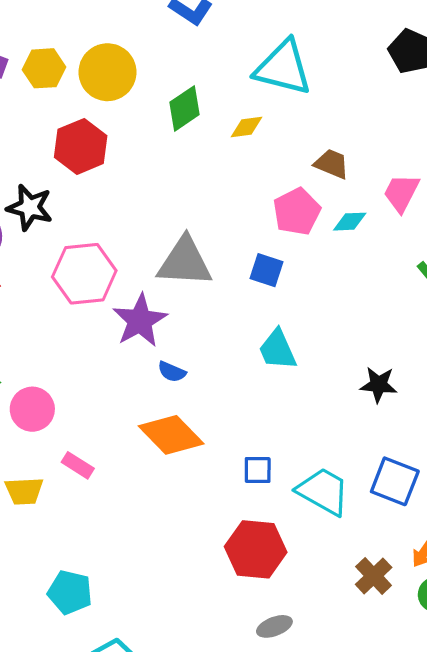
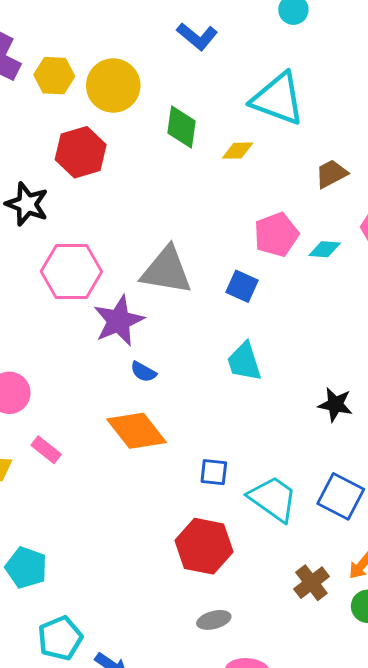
green diamond: (184, 108) -> (182, 127), turned -54
brown trapezoid: (332, 164) -> (331, 174), moved, turned -56

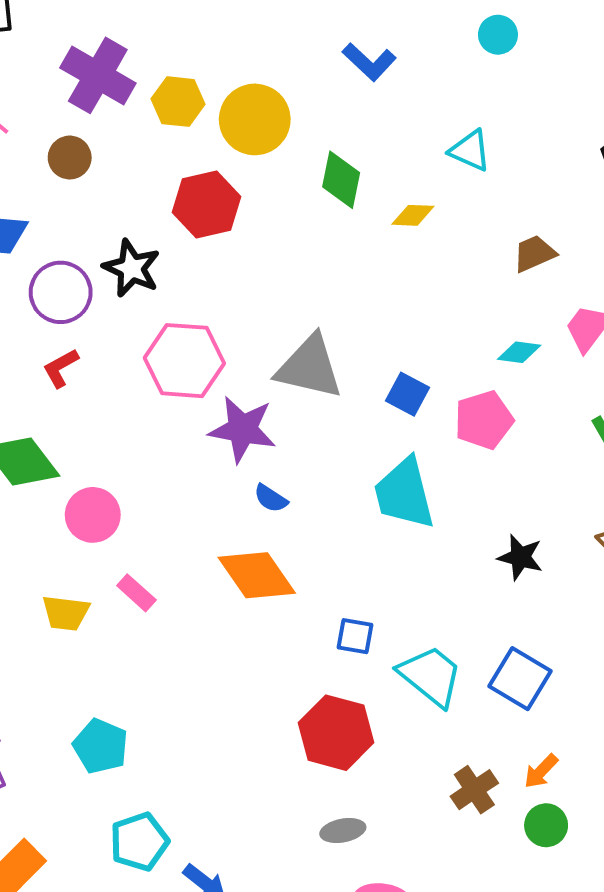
cyan triangle: (278, 99) -> (470, 151), size x0.6
pink pentagon: (276, 235) -> (484, 420), moved
purple star: (119, 321) -> (242, 429), turned 30
cyan trapezoid: (244, 362) -> (404, 493), size x1.4

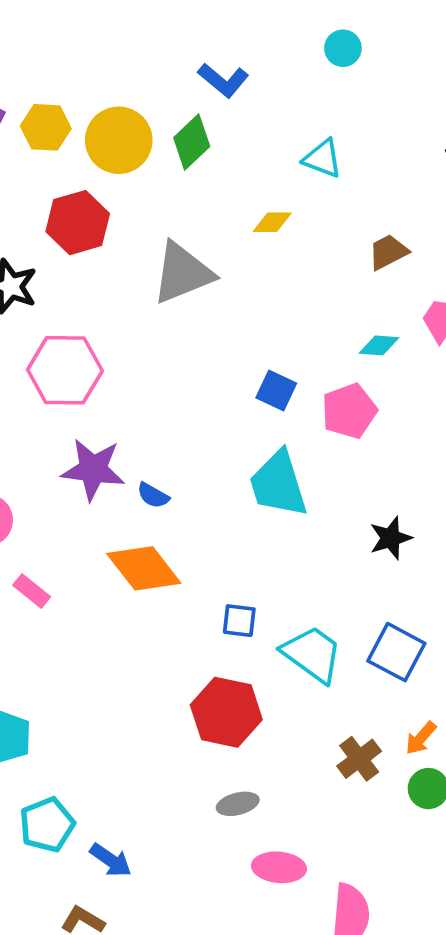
green diamond: (341, 180) -> (192, 142), moved, turned 38
gray triangle: (309, 367) -> (183, 273), moved, turned -32
purple star: (242, 429) -> (93, 469), moved
black star: (520, 557) -> (391, 538), turned -30

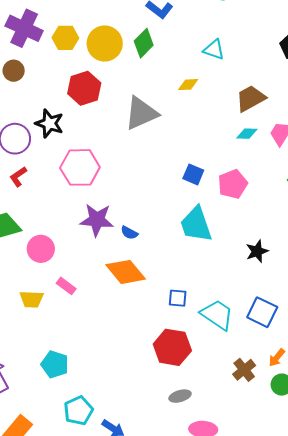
brown trapezoid: (388, 252) -> (251, 98), size x1.4
cyan diamond: (379, 345) -> (247, 134), moved

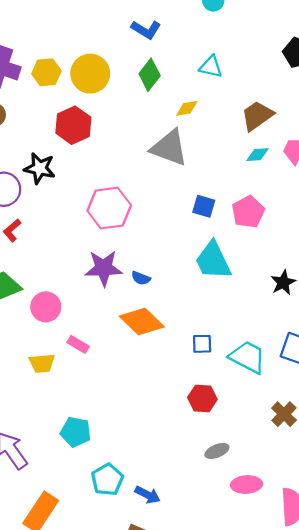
green diamond: (144, 43) -> (150, 75), moved
gray triangle: (141, 113) -> (169, 148), moved, turned 51
pink hexagon: (80, 167) -> (109, 208), moved
red hexagon: (172, 347) -> (202, 398), size x0.7

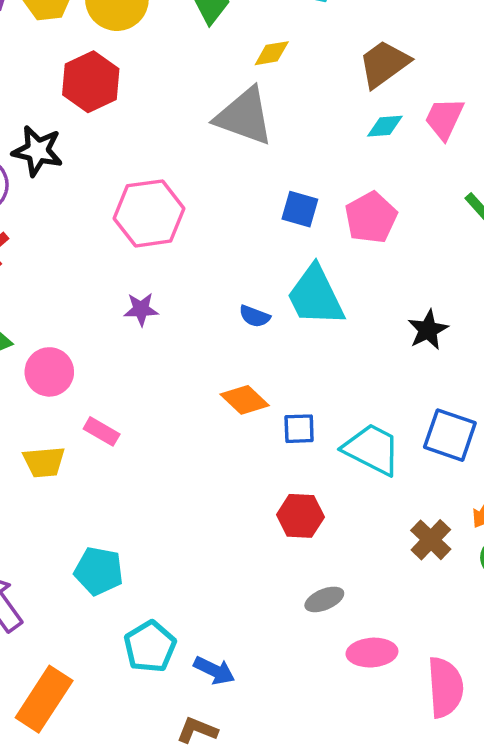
purple star: (104, 268) -> (141, 309), size x0.6
blue semicircle: (141, 278) -> (255, 316), moved
orange diamond: (142, 322) -> (245, 400), moved, size x0.7

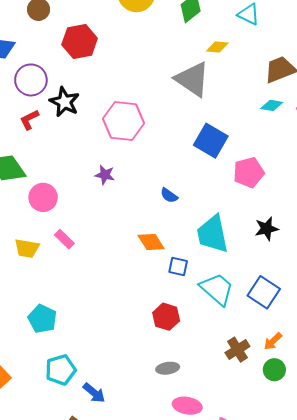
red hexagon: (91, 82) -> (80, 42), moved
black star: (37, 151) -> (65, 102), moved
blue square: (300, 209) -> (211, 141), size x1.5
pink pentagon: (371, 218) -> (249, 172), moved
cyan trapezoid: (315, 296) -> (213, 234), moved

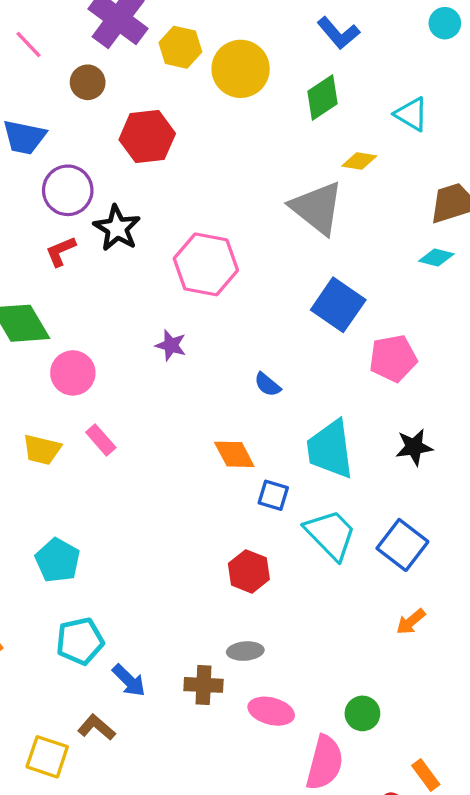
brown cross: (237, 350) -> (204, 685), moved, turned 30
green circle: (274, 370) -> (362, 713), moved

